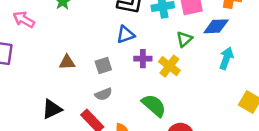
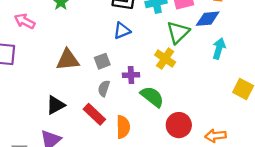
green triangle: (184, 39) -> (178, 32), size x1.5
purple cross: (143, 59) -> (131, 75), moved
brown triangle: (67, 62) -> (68, 60), size x1.5
gray semicircle: (103, 94) -> (104, 88), turned 133

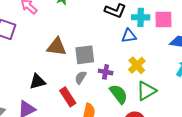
blue triangle: (122, 31) -> (129, 36), moved
green triangle: (178, 32) -> (146, 91), moved
gray square: (102, 61) -> (85, 55), size x1.5

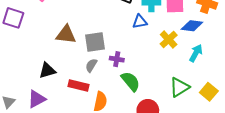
yellow cross: (137, 65) -> (169, 40), moved
green triangle: (146, 91) -> (179, 87), moved
red rectangle: (68, 97) -> (79, 86), turned -42

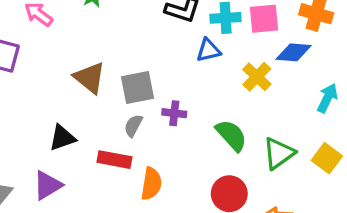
brown triangle: (66, 35) -> (90, 78), turned 35
cyan arrow: (196, 53) -> (327, 98), moved
green semicircle: (131, 81) -> (231, 135), moved

